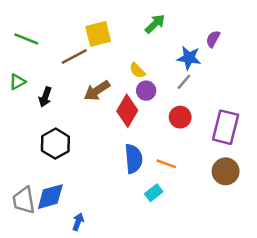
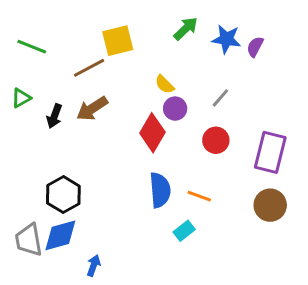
blue star: (189, 58) -> (226, 39), moved
brown arrow: (97, 91) -> (92, 109), moved
black hexagon: (55, 144) -> (63, 195), moved

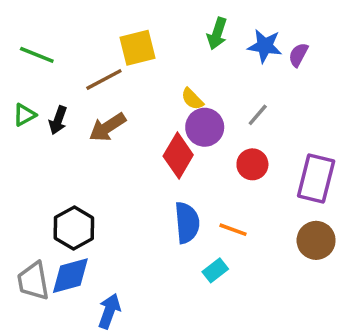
green arrow: (186, 29) -> (217, 34), turned 152
purple circle: (175, 109) -> (205, 127), size x1.4
black arrow: (54, 116) -> (58, 120), moved
blue arrow: (94, 266) -> (109, 311), size x1.4

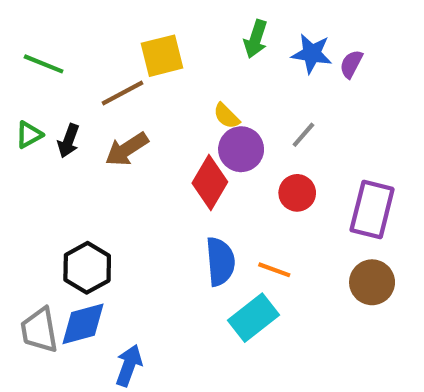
cyan rectangle: (215, 270) -> (254, 318), size x1.6

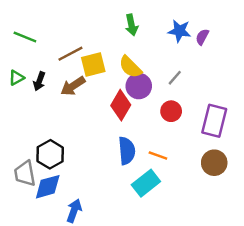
green arrow: (256, 39) -> (132, 25), moved, turned -30
yellow square: (162, 56) -> (93, 64), moved
yellow semicircle: (226, 116) -> (130, 67), size x1.5
gray trapezoid: (39, 330) -> (25, 174), moved

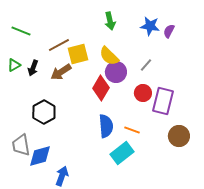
purple rectangle: (214, 121) -> (163, 101), moved
black hexagon: (50, 154) -> (44, 112), moved

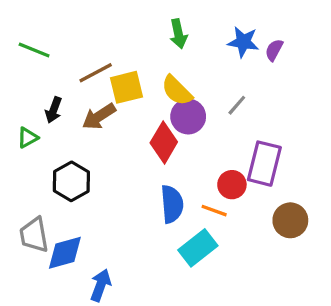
green triangle: (14, 65) -> (28, 138), moved
red circle: (143, 93) -> (232, 185), moved

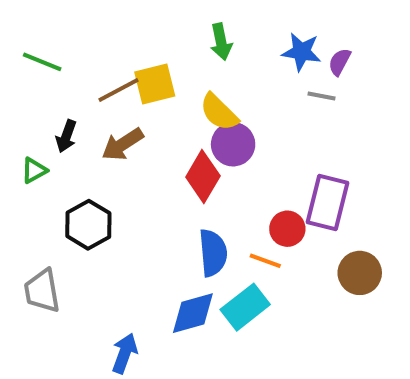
yellow square: (127, 87) -> (155, 84), moved
gray line: (237, 105) -> (322, 96), moved, turned 60
blue diamond: (65, 253) -> (193, 313), moved

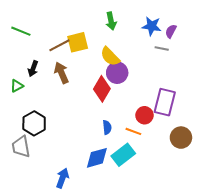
brown arrow: (123, 144) -> (61, 73), turned 100
black hexagon: (88, 225) -> (34, 123), moved
blue semicircle: (213, 253) -> (107, 127), size x0.6

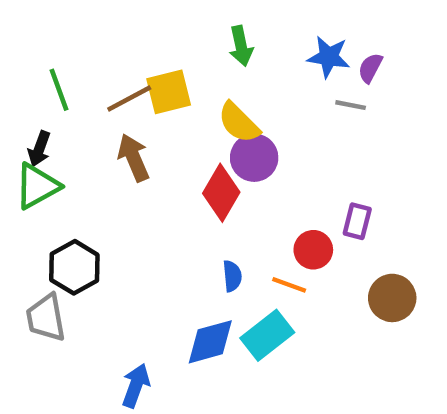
green line: (21, 31) -> (59, 90), moved, turned 48
black arrow: (33, 69) -> (39, 149), moved
green triangle: (17, 86) -> (37, 186), size x1.6
purple rectangle: (165, 102) -> (357, 221), size x0.6

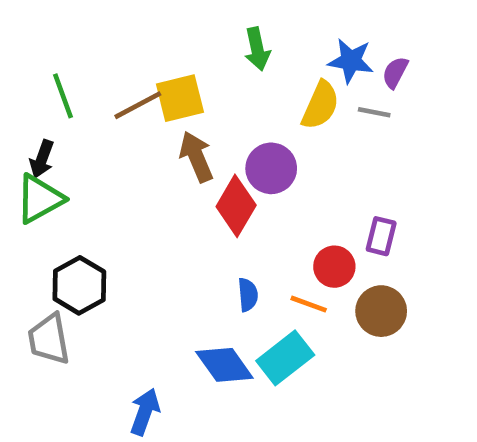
yellow semicircle: (239, 123) -> (320, 105), moved, turned -111
brown arrow: (134, 158) -> (196, 157), moved
brown circle: (392, 298) -> (381, 311), moved
blue diamond: (210, 342) -> (224, 365), turned 70

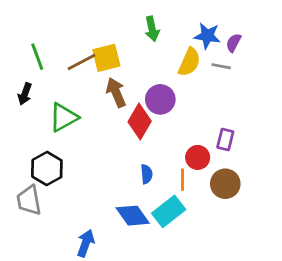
green triangle: (40, 199) -> (64, 117), moved
orange line: (309, 304) -> (182, 180), turned 70

